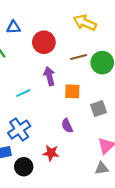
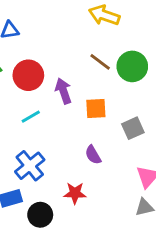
red circle: (44, 42) -> (28, 75), moved
brown line: (79, 57) -> (100, 62), turned 56

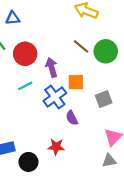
blue cross: (30, 166) -> (55, 97), moved

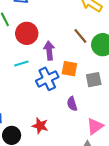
gray square: (104, 99) -> (94, 80), moved
purple semicircle: (72, 118) -> (72, 104), moved

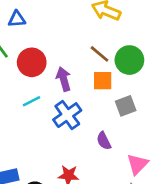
orange square: (69, 69) -> (103, 81), moved

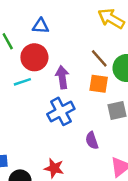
blue triangle: (17, 19) -> (41, 26), moved
cyan line: (32, 101) -> (22, 82), moved

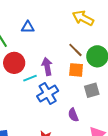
red circle: (34, 57) -> (14, 63), moved
cyan line: (22, 82) -> (30, 78), moved

